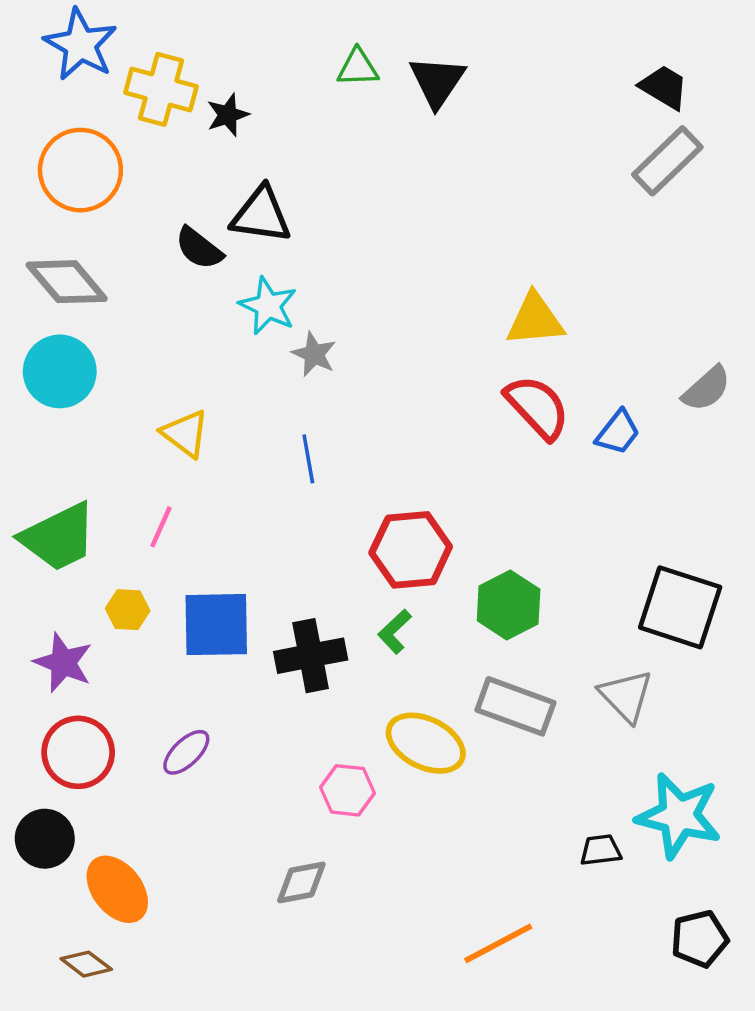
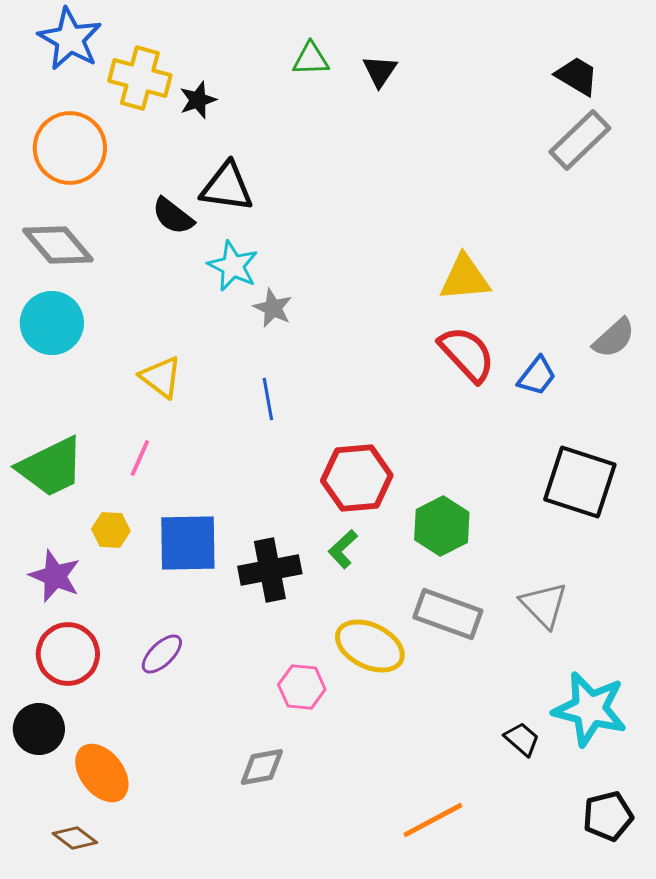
black triangle: (437, 81) -> (380, 71), size x0.7
black square: (680, 607) -> (580, 482), moved
black trapezoid: (601, 850) -> (522, 739), turned 48

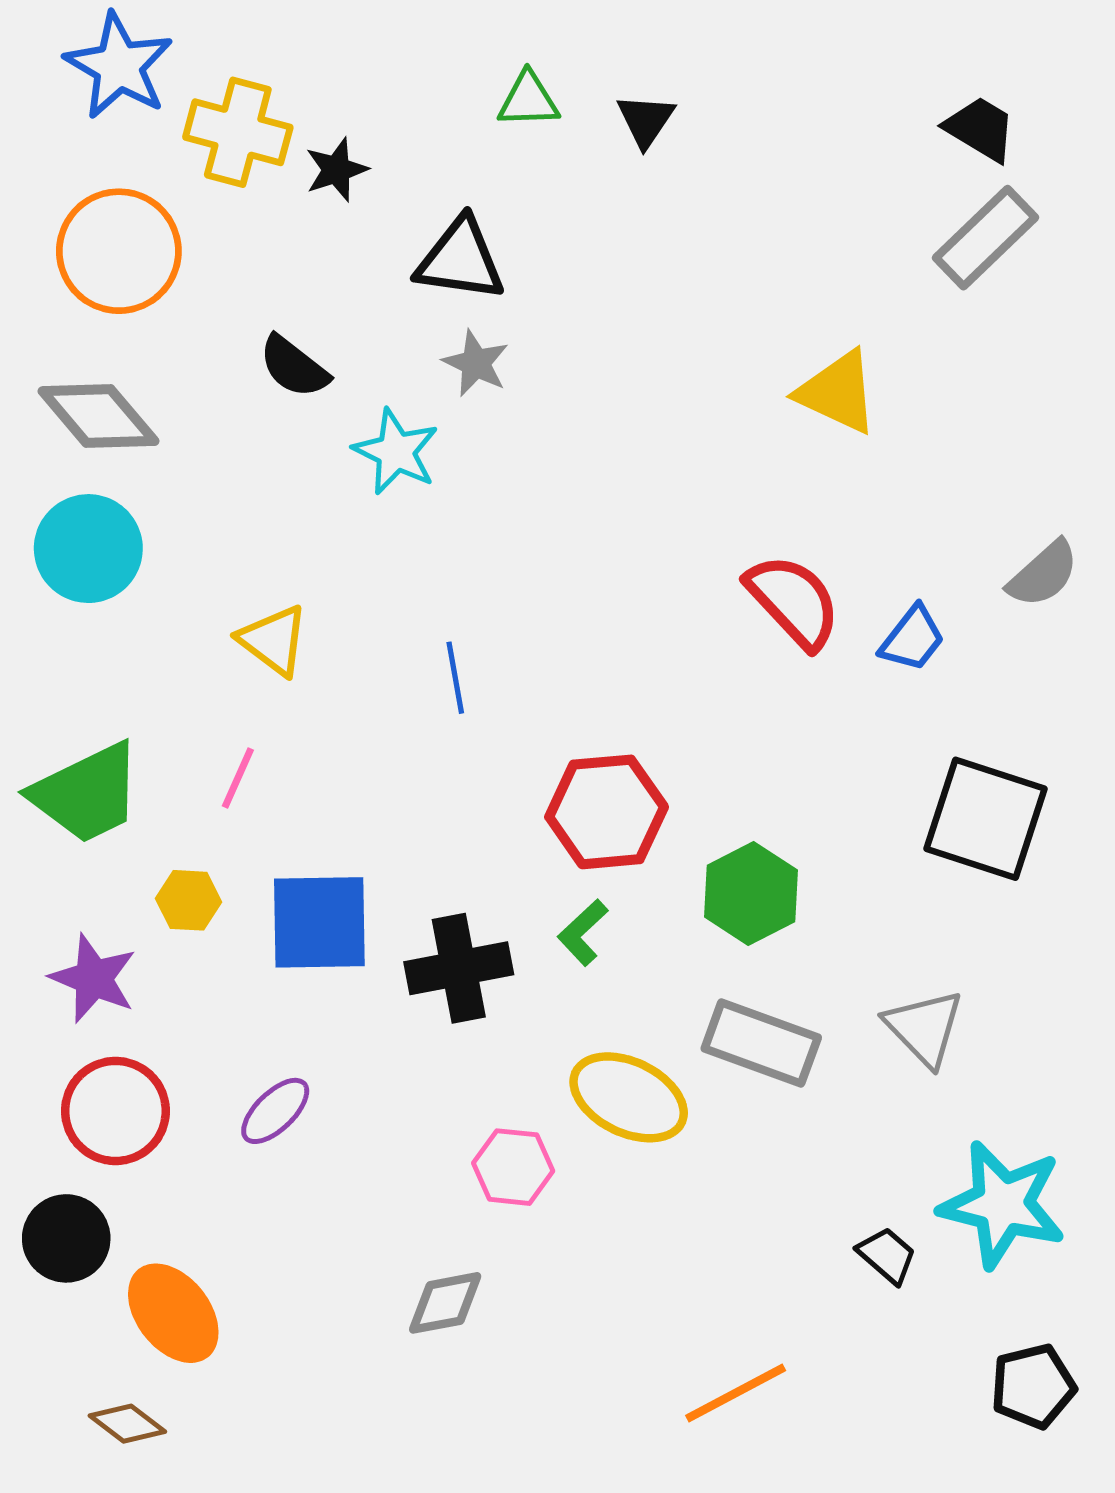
black triangle: (227, 187) -> (460, 260), moved
yellow triangle: (465, 278) -> (838, 392), moved, turned 30
gray star: (273, 308) -> (476, 363), moved

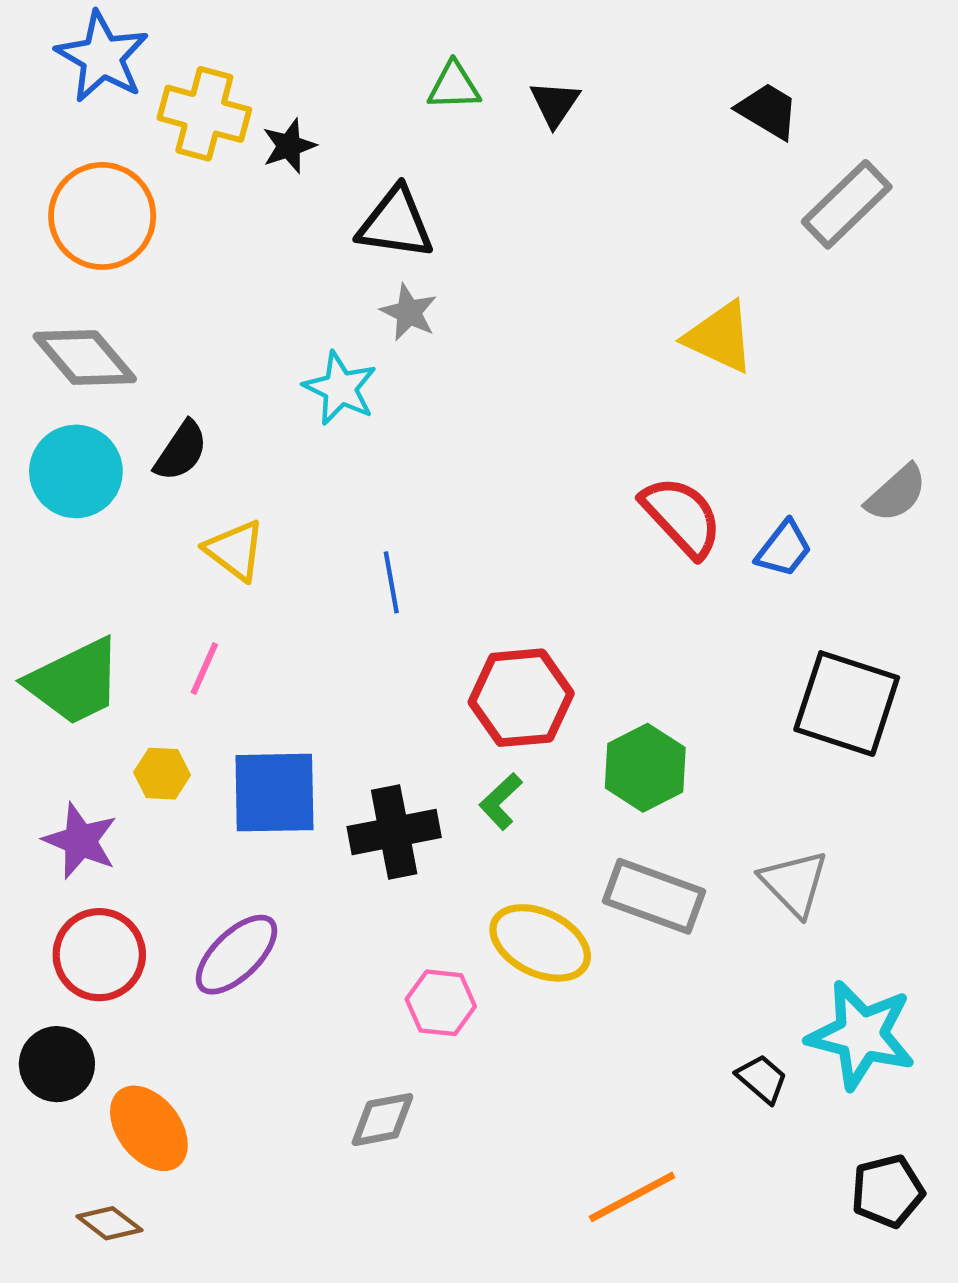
black trapezoid: (980, 129) -> (768, 111), moved
black semicircle: (294, 367) -> (181, 451), moved, turned -94
purple ellipse: (275, 1111) -> (236, 955), size x1.4

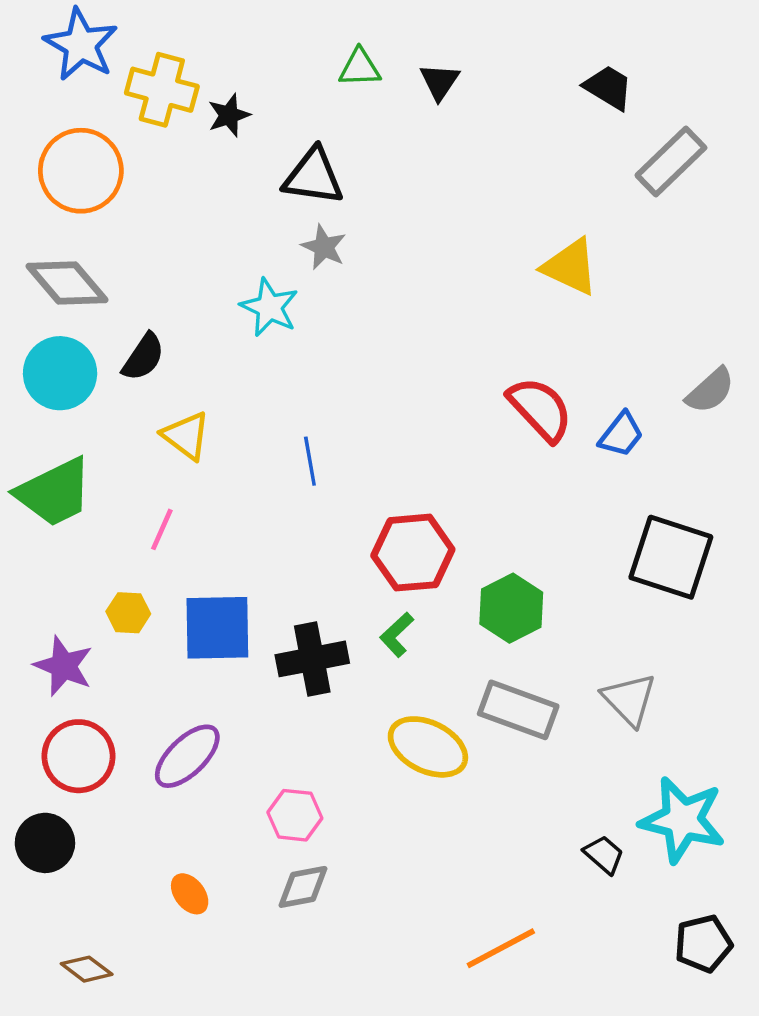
green trapezoid: (74, 682) -> (54, 492), moved
pink hexagon: (441, 1003) -> (295, 815), moved
orange ellipse: (149, 1128) -> (190, 894), moved, size x0.6

